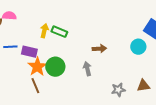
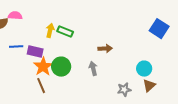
cyan circle: (138, 47) -> (144, 69), moved
brown triangle: (143, 86) -> (149, 86), turned -32

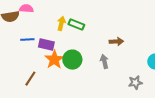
brown line: (41, 86) -> (30, 79), moved, turned 56

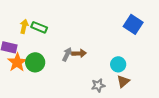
brown arrow: (116, 42) -> (79, 53), moved
gray arrow: (104, 62) -> (67, 54), moved, turned 40

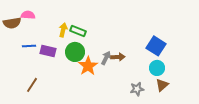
blue square: (133, 24) -> (156, 46), moved
orange star: (17, 62) -> (88, 66), moved
green circle: (35, 62) -> (75, 52), moved

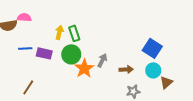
green rectangle: (78, 31) -> (74, 33), turned 49
brown arrow: (118, 57) -> (126, 69), moved
brown triangle: (162, 85) -> (166, 82), moved

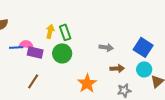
pink semicircle: (24, 17) -> (26, 44), moved
gray arrow: (102, 60) -> (106, 47), moved, turned 72
orange star: (84, 68) -> (87, 83), moved
brown line: (28, 87) -> (33, 81), moved

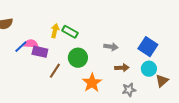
green rectangle: (65, 32) -> (70, 32), turned -42
blue line: (16, 47) -> (21, 47), turned -40
green circle: (62, 53) -> (78, 58), moved
brown line: (33, 81) -> (55, 71), moved

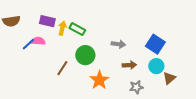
purple rectangle: (40, 52) -> (47, 21), moved

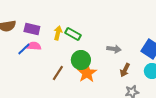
purple rectangle: (47, 21) -> (32, 29), moved
brown arrow: (129, 65) -> (125, 70), turned 120
orange star: (99, 80) -> (87, 73), moved

